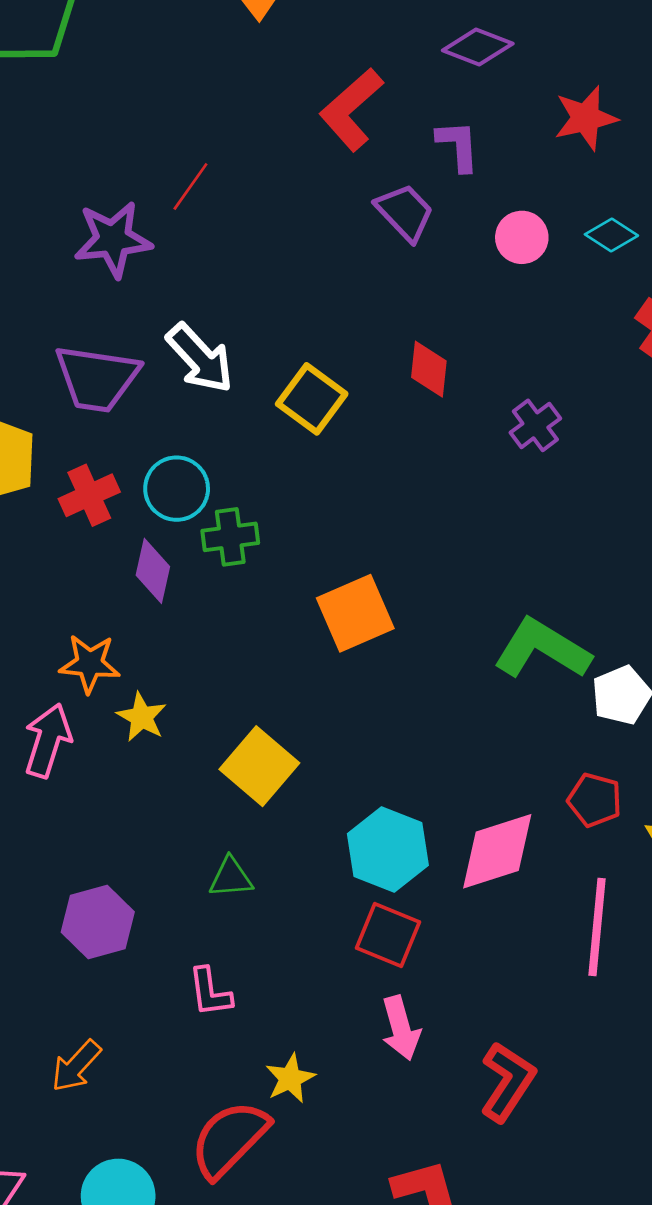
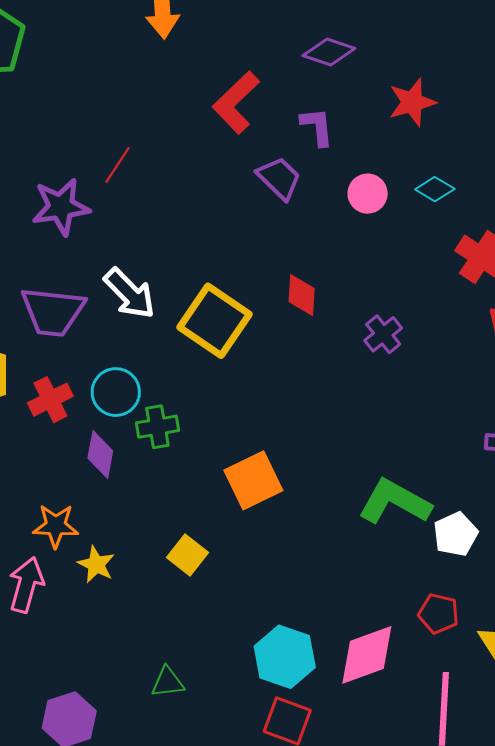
yellow square: (312, 399) -> (215, 321), size x1.4
yellow square: (259, 766) -> (188, 555), moved, size x0.7

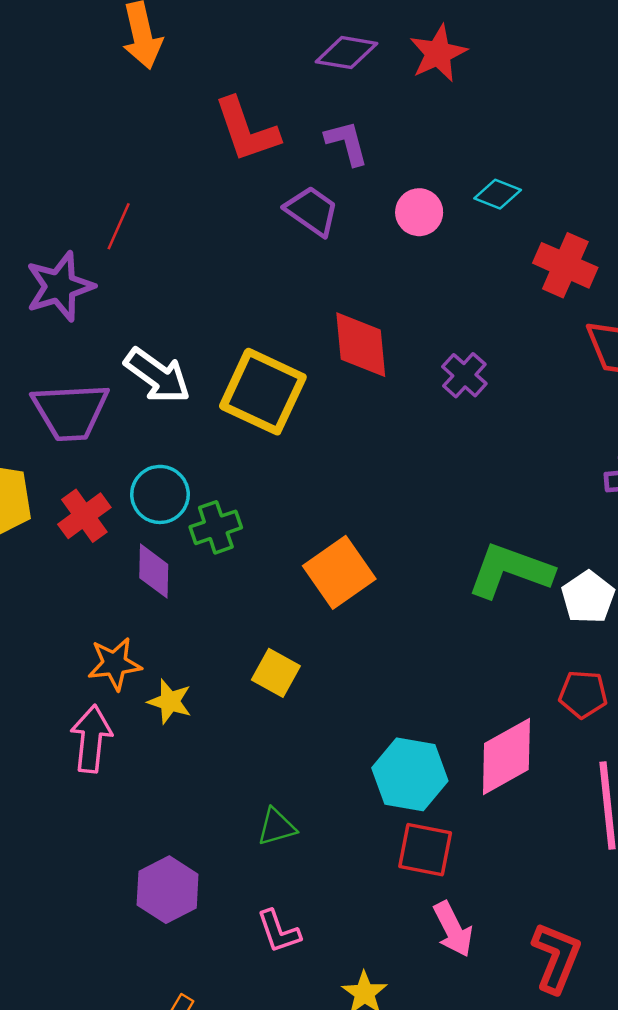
red L-shape: (236, 102) -> (246, 130), turned -56
red star: (412, 102) -> (438, 53), moved
red diamond: (302, 295) -> (361, 345), size x1.4

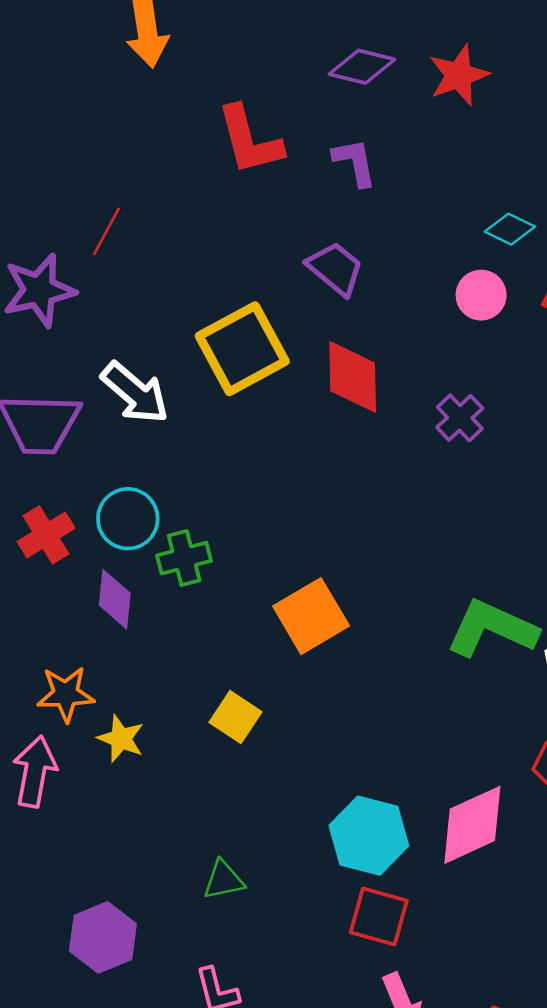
purple trapezoid: (312, 211) -> (335, 268), moved
pink circle: (419, 212) -> (481, 295), moved
yellow square: (263, 392) -> (242, 349), moved, turned 32

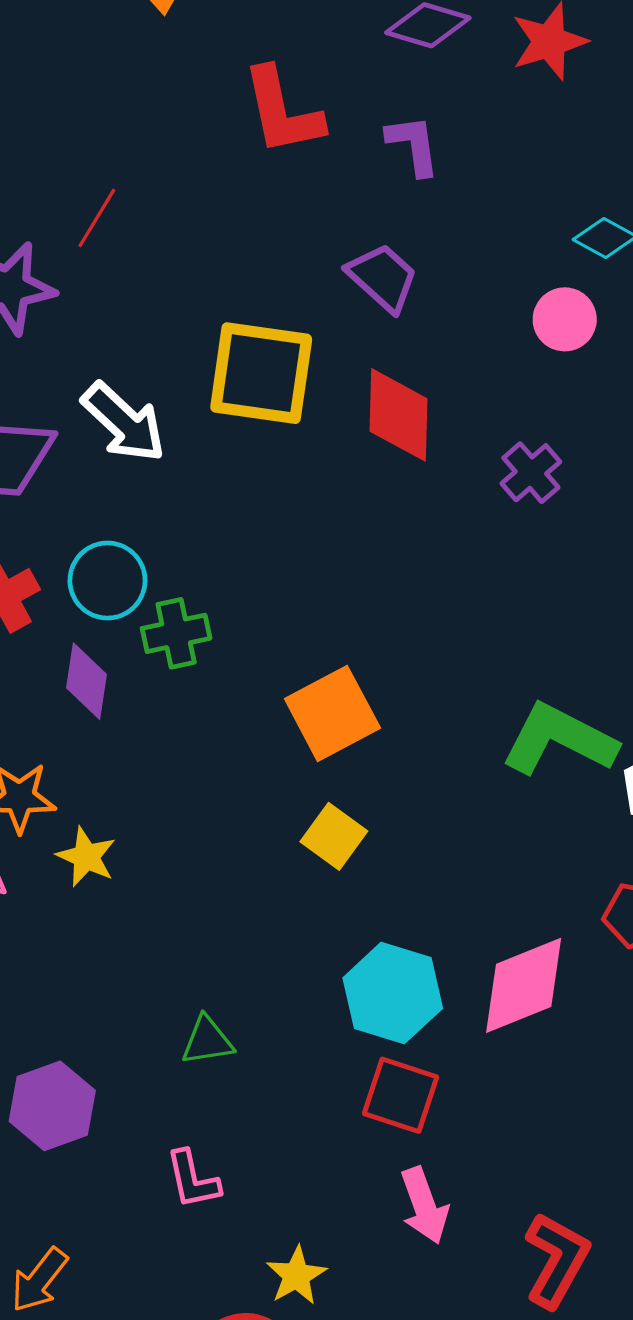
yellow square: (242, 349) -> (261, 373), turned 34
yellow square: (235, 717) -> (334, 836), moved

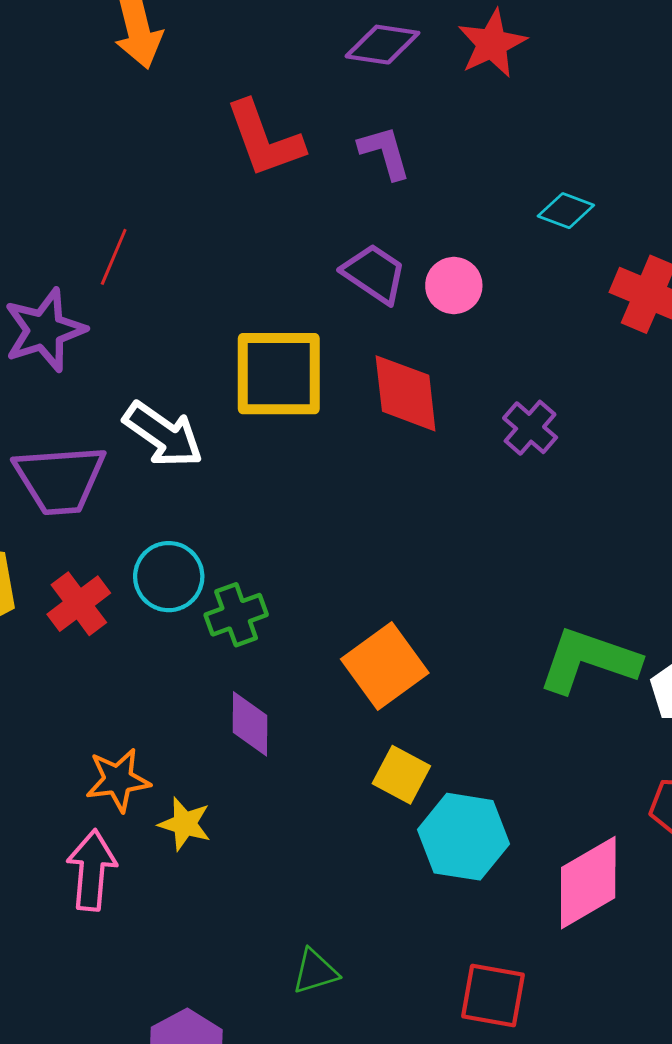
pink circle: (565, 319) -> (454, 286), moved
purple diamond: (87, 681) -> (250, 724), moved
cyan hexagon: (393, 993) -> (463, 837), moved

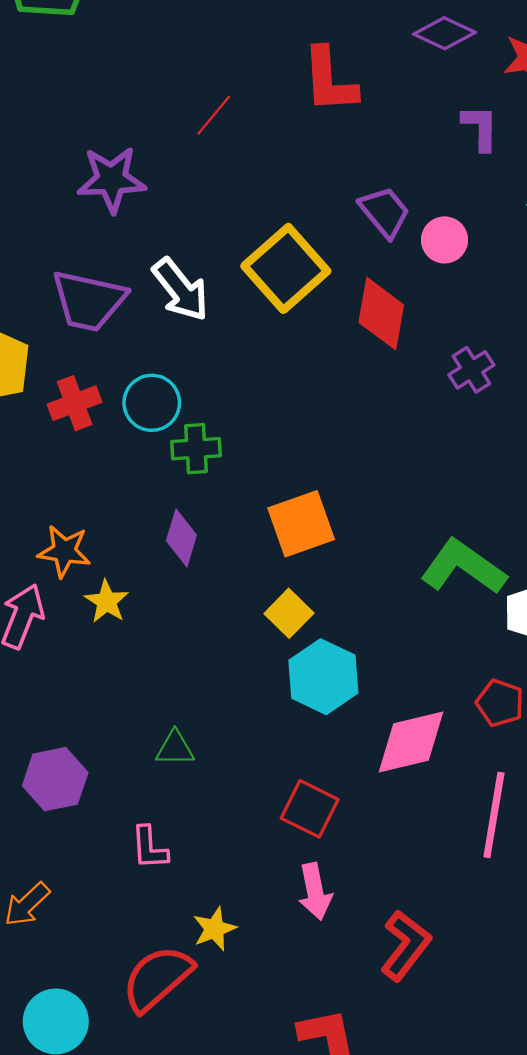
purple L-shape: (385, 152) -> (480, 128), moved
red line: (114, 257) -> (214, 115), moved
yellow square: (279, 374) -> (286, 268), turned 32

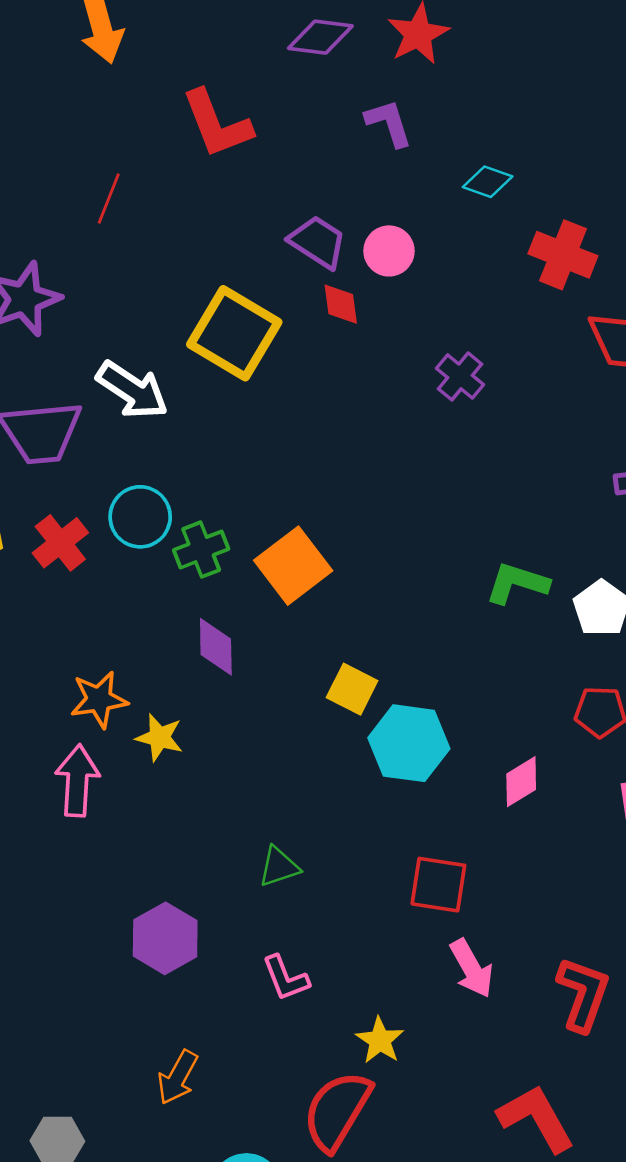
red diamond: (381, 314) -> (341, 304), moved, size x0.6
orange square: (301, 524) -> (293, 566), moved
green L-shape: (463, 567) -> (517, 583), size x0.7
pink diamond: (411, 742) -> (521, 782), size x0.6

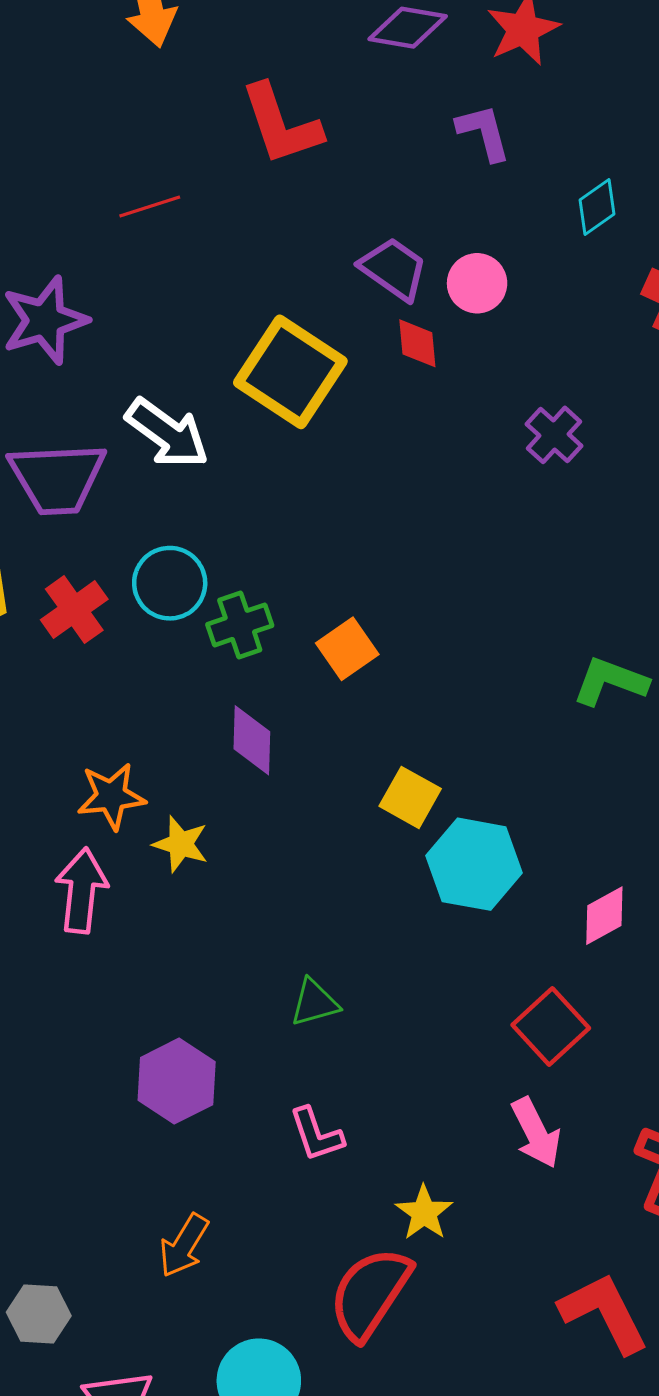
cyan diamond: (488, 182) -> (597, 207), turned -57
red line: (109, 199) -> (150, 207), turned 48
orange square: (293, 566) -> (347, 649), size x0.7
red square: (438, 885) -> (551, 1027), moved, turned 36

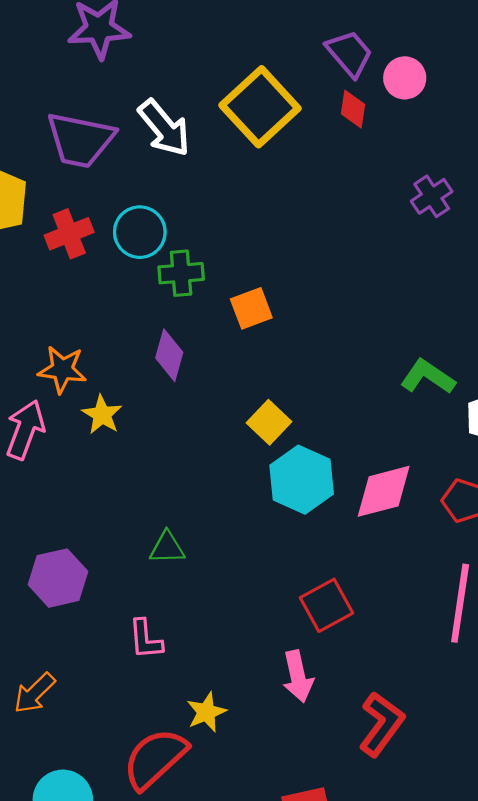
pink diamond: (604, 916) -> (384, 491), moved, size x1.5

